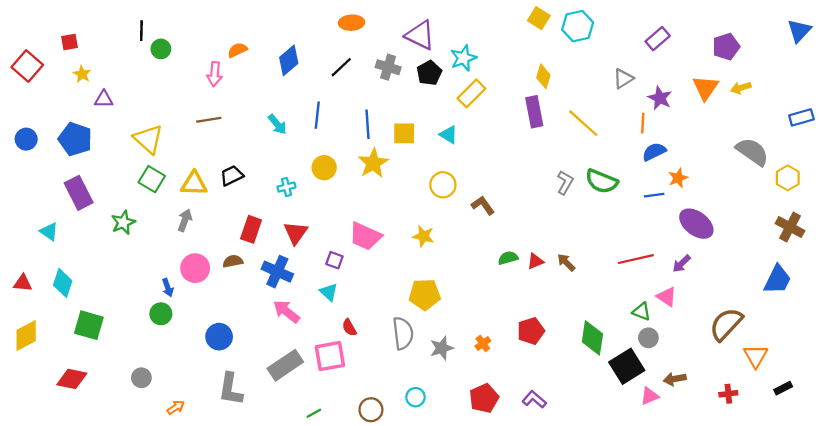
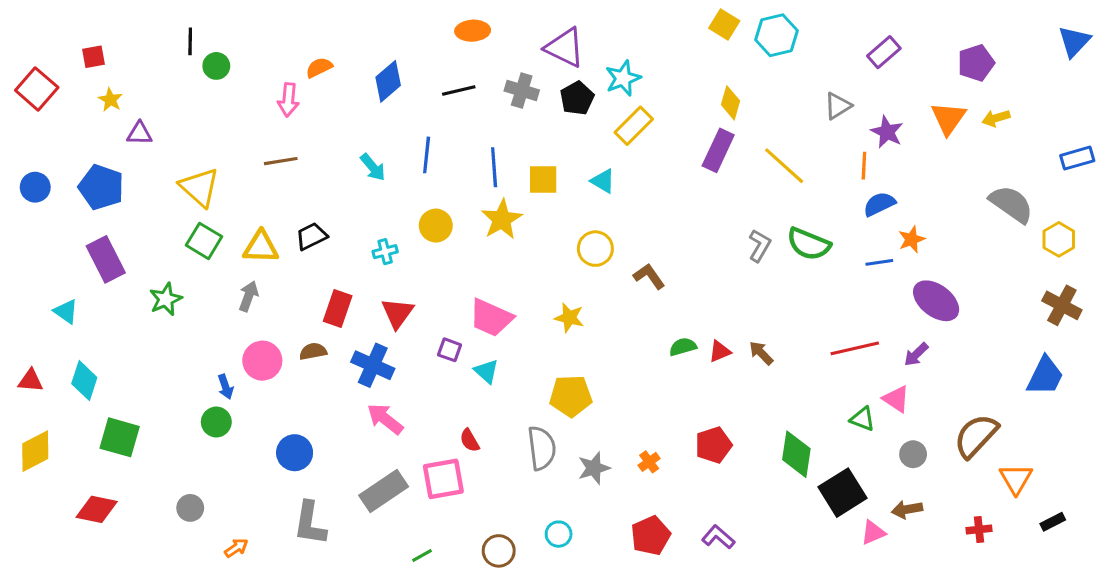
black line: (341, 67) -> (459, 91), turned 30
purple rectangle: (534, 112) -> (718, 150), turned 36
cyan triangle: (329, 292) -> (486, 371), moved
gray circle: (648, 338) -> (913, 454), moved

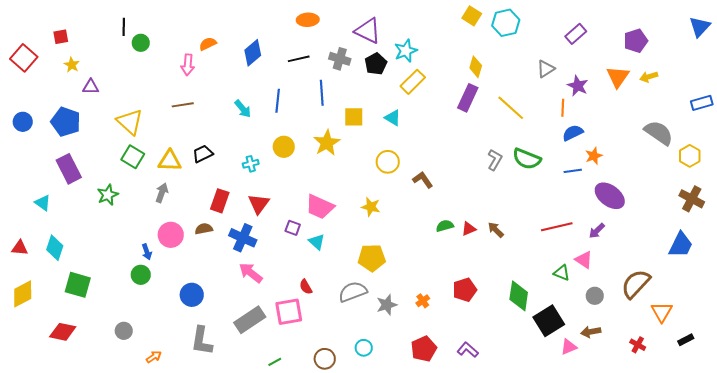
blue line: (494, 167) -> (322, 93), moved
gray semicircle: (542, 448) -> (353, 292), turned -104
red cross: (979, 529) -> (638, 345), turned 35

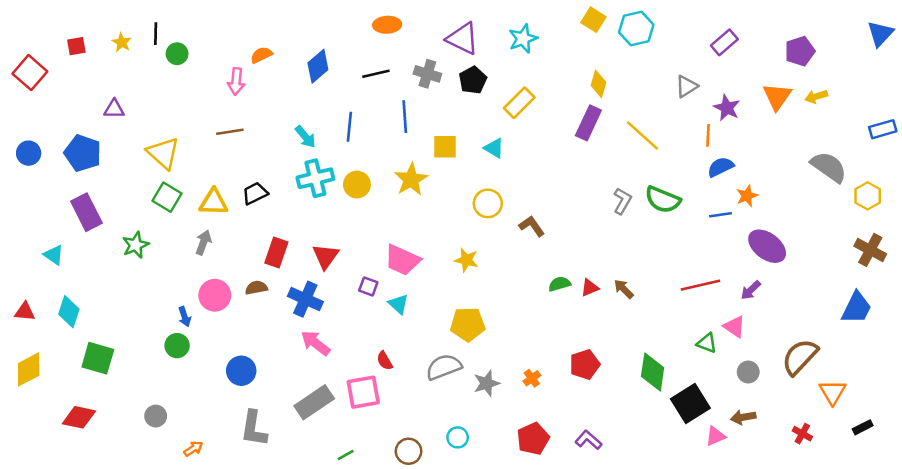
cyan star: (406, 51) -> (523, 39), moved
yellow star: (72, 65) -> (122, 42), moved
cyan cross: (251, 164) -> (315, 178), moved, size x1.8

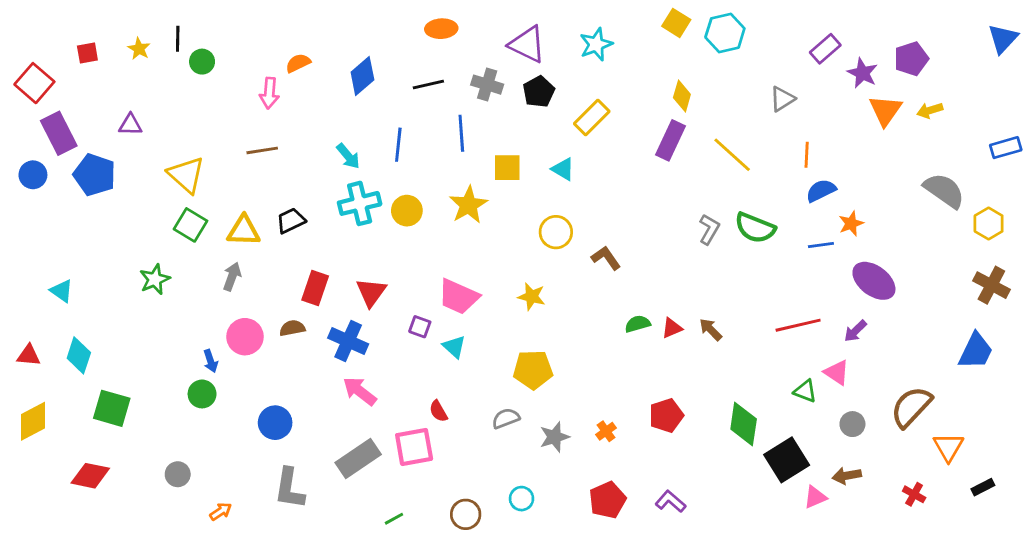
purple star: (727, 108) -> (862, 73), moved
purple rectangle: (86, 212) -> (59, 133), moved
gray semicircle: (444, 367) -> (506, 418), size x0.7

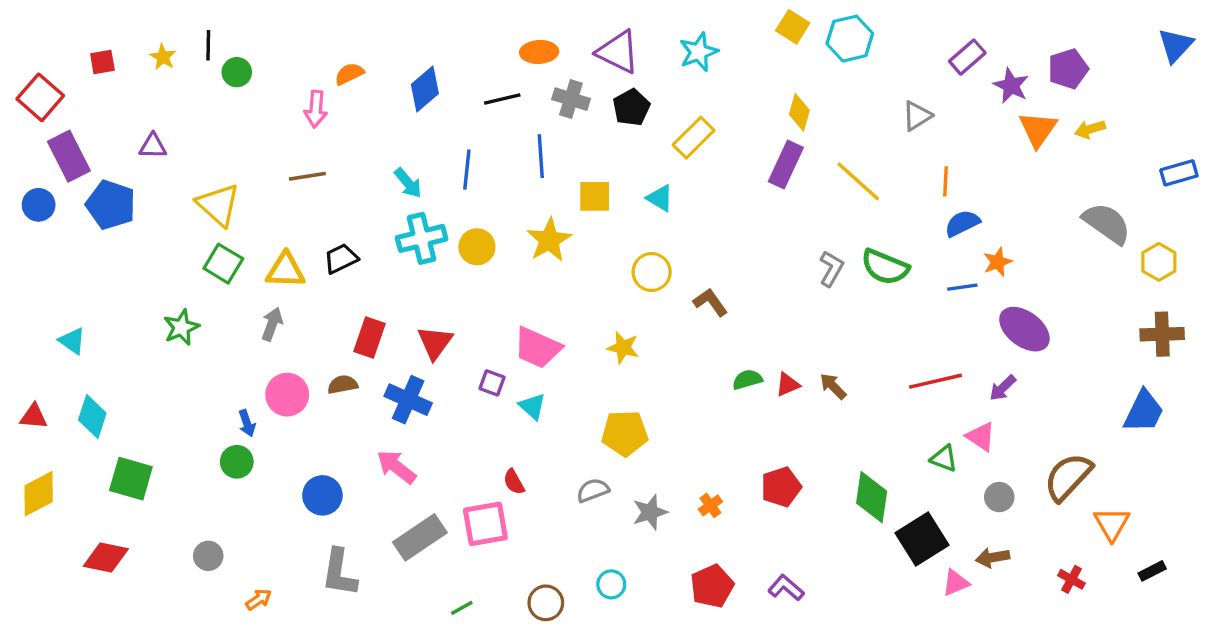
orange ellipse: (441, 29) -> (539, 52), moved
brown cross: (991, 285) -> (1162, 334), turned -30
pink arrow: (360, 391) -> (396, 467), moved

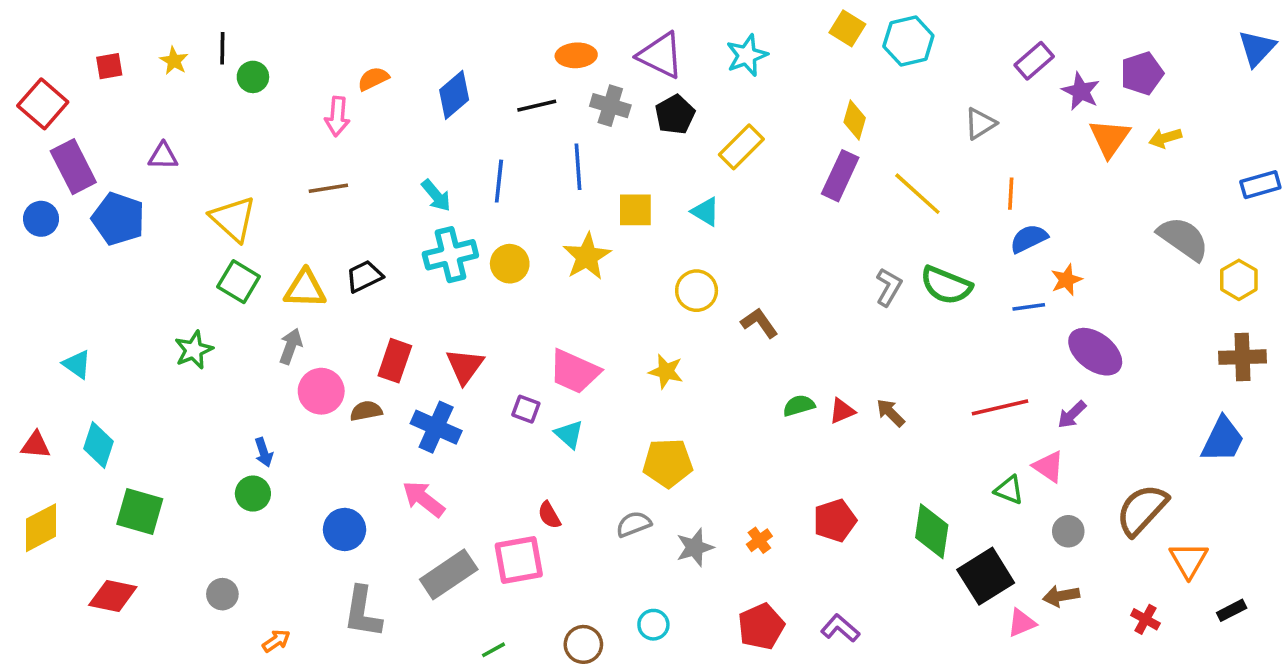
pink circle: (287, 395) -> (321, 391), moved

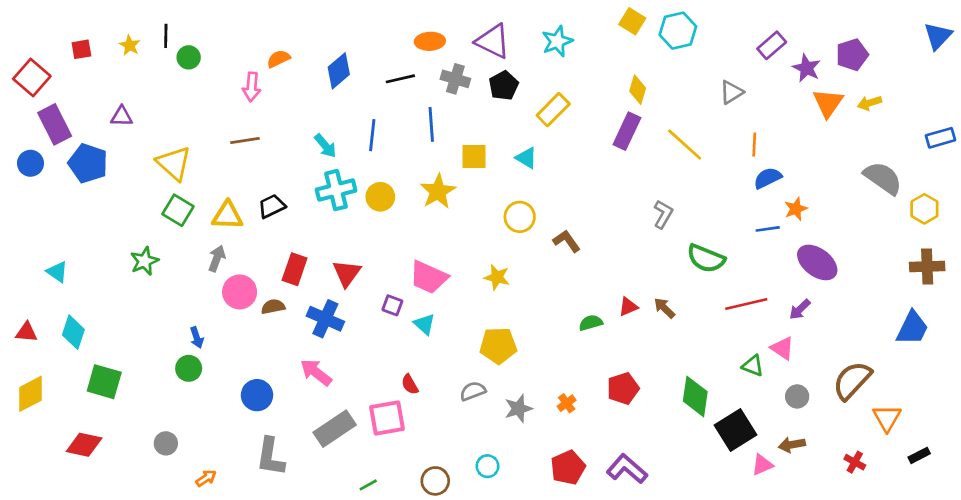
green semicircle: (946, 285) -> (706, 258), moved
green semicircle: (799, 406) -> (591, 323), moved
purple L-shape: (840, 628) -> (627, 469), size x1.4

